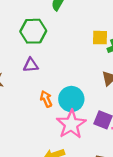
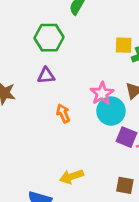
cyan circle: (71, 99) -> (111, 111), moved
pink star: (71, 124) -> (102, 93), moved, size x0.7

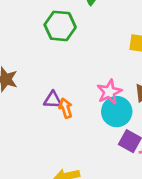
purple triangle: (46, 76) -> (53, 100), moved

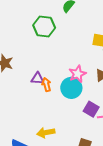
cyan circle: (117, 112) -> (71, 88), moved

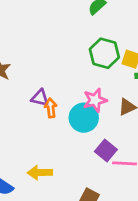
green hexagon: (44, 27) -> (104, 53), moved

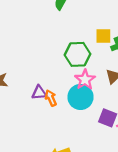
green hexagon: (104, 53) -> (77, 54), moved

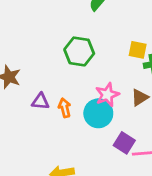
green hexagon: (77, 54) -> (79, 51), moved
purple triangle: (39, 93) -> (40, 101), moved

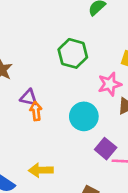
pink star: (107, 95) -> (110, 84), moved
orange arrow: (65, 108) -> (36, 111), moved

